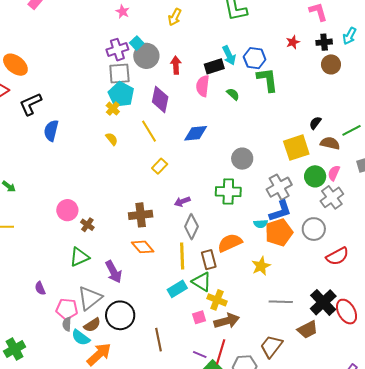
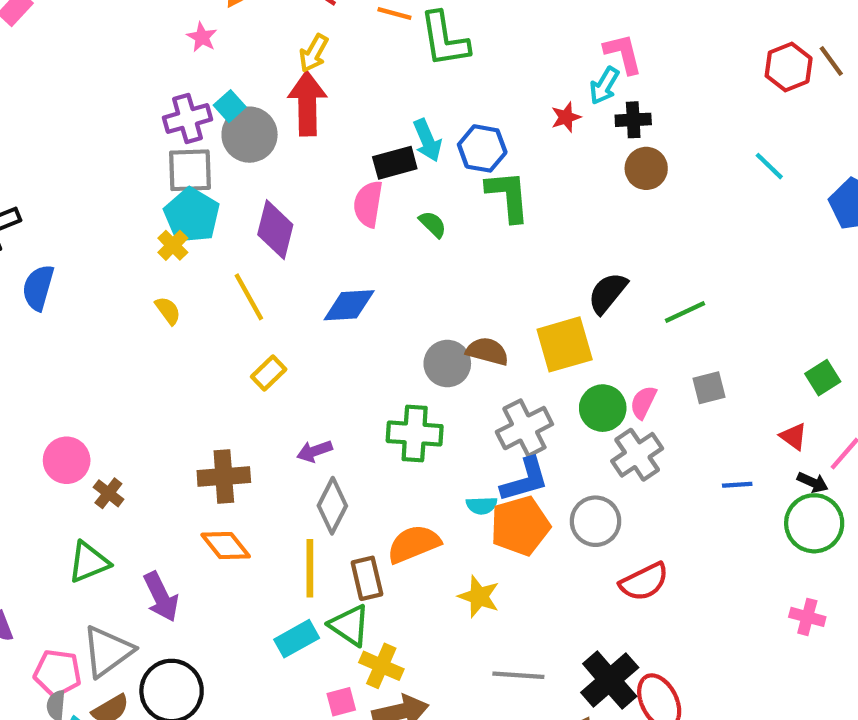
cyan arrow: (350, 36) -> (604, 86), moved
red arrow: (176, 65) -> (307, 103), moved, size x1.6
black semicircle: (315, 123) -> (608, 293), size x1.5
brown semicircle: (330, 143) -> (487, 351), moved
yellow star: (261, 266) -> (479, 596), turned -30

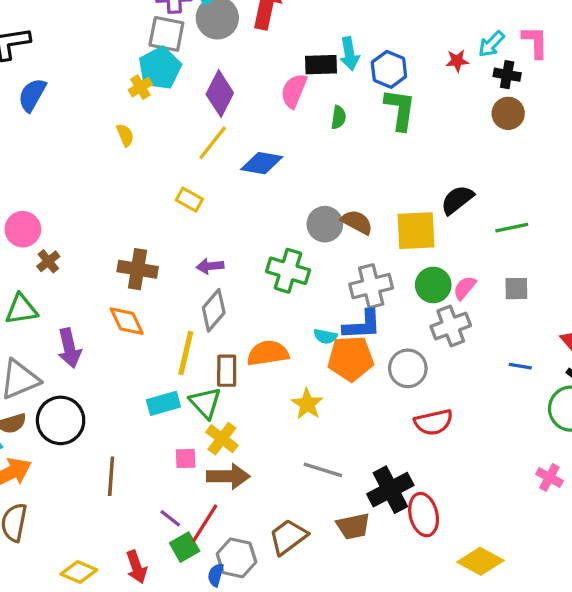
pink L-shape: (623, 54) -> (535, 42), moved
green semicircle: (433, 224) -> (339, 117), turned 40
yellow line: (249, 297) -> (213, 143), moved, turned 54
yellow rectangle: (269, 373) -> (189, 200), turned 60

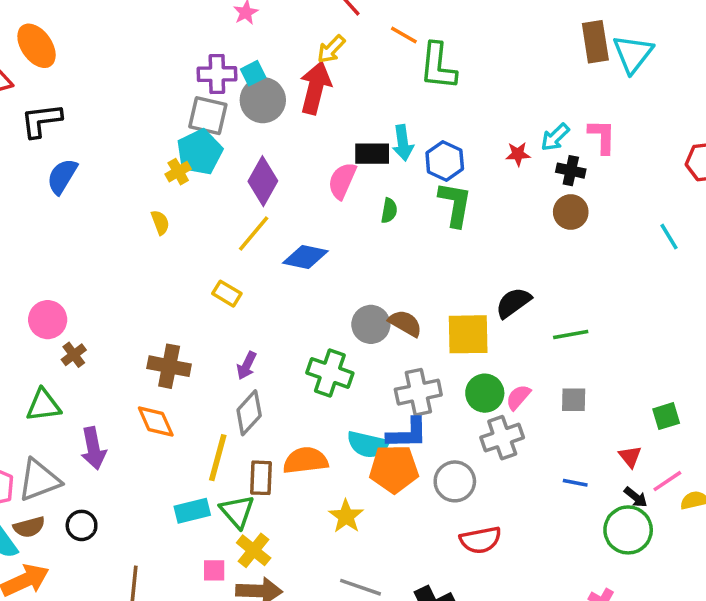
purple arrow: (210, 266) -> (247, 365), turned -60
cyan semicircle: (325, 336) -> (368, 444), size x1.6
black circle: (61, 420) -> (82, 525), size x0.6

